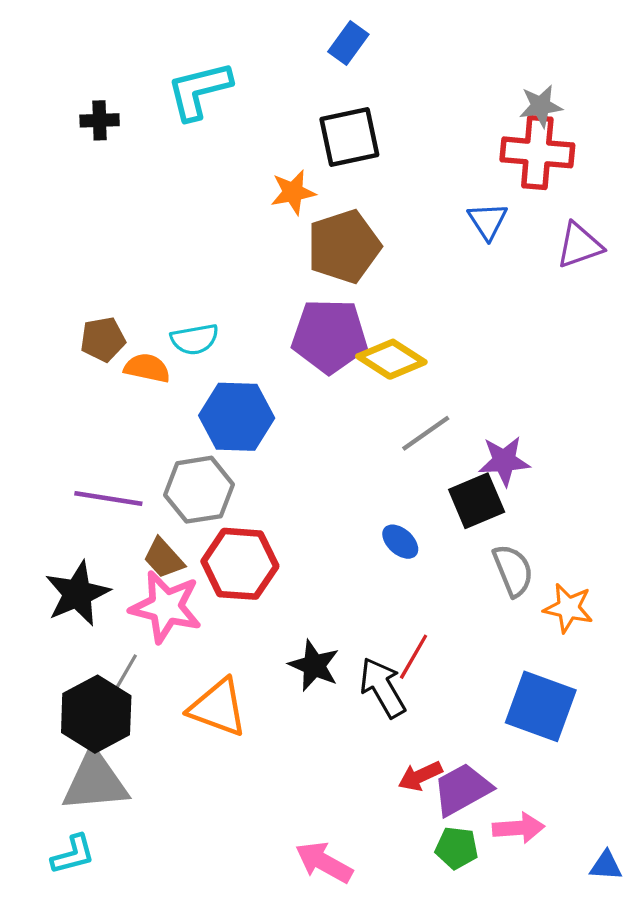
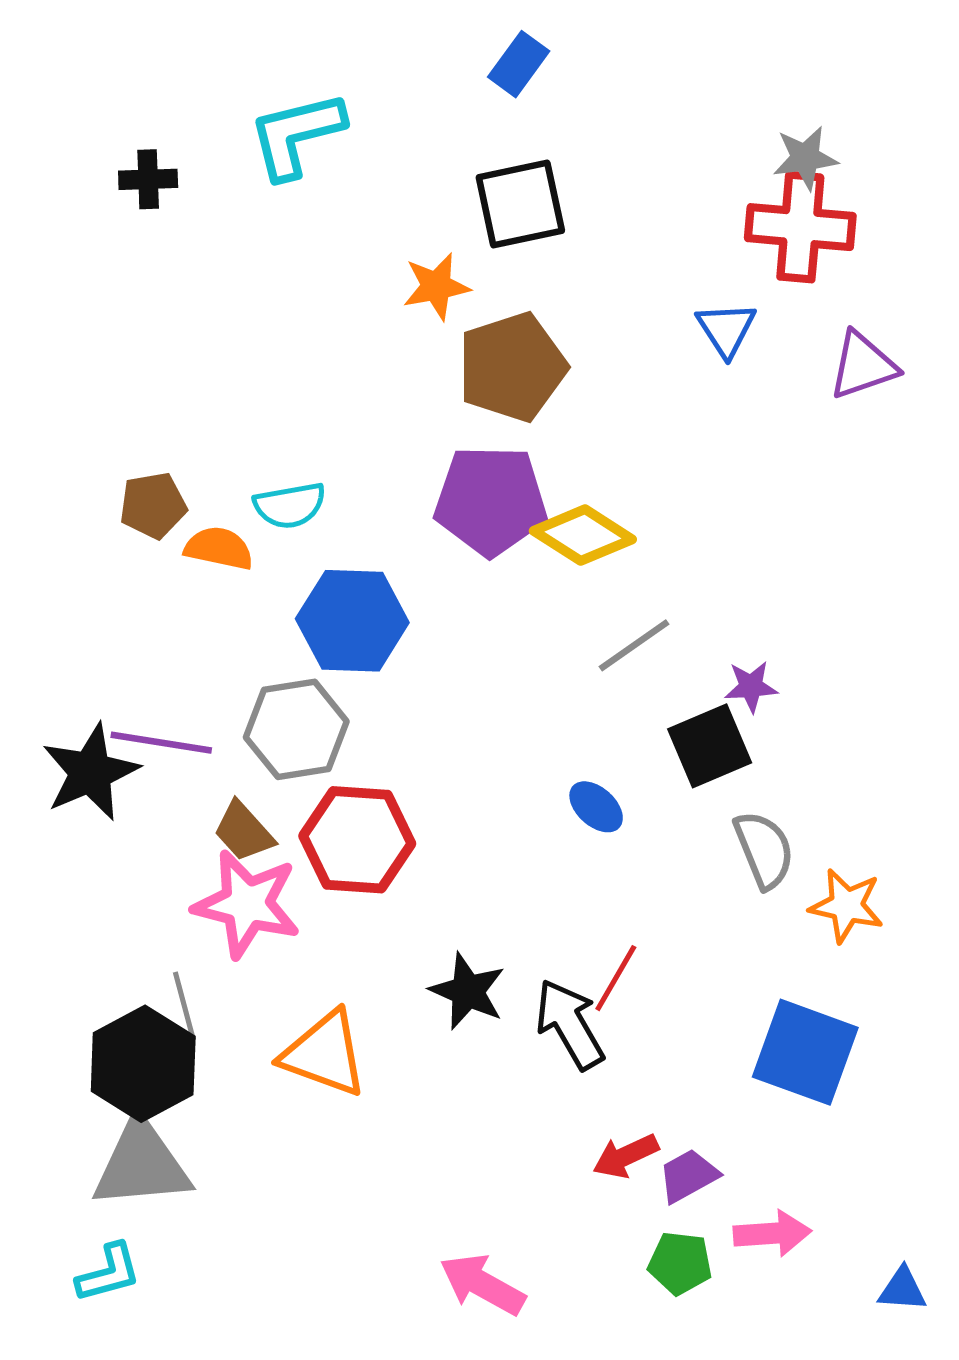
purple star: (504, 461) -> (751, 687), size x0.7
black star: (77, 594) -> (90, 772), moved
gray line: (124, 675) -> (184, 1006), turned -45
purple trapezoid: (462, 789) -> (688, 1176), size x0.7

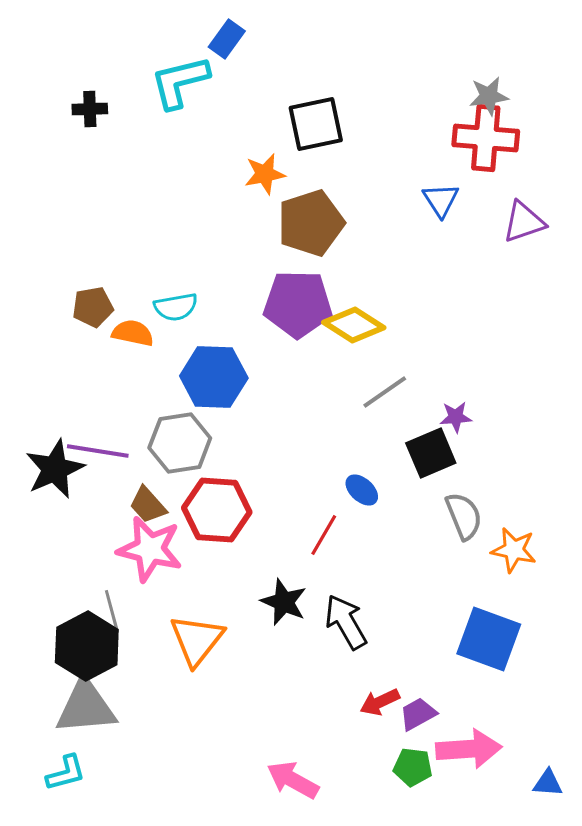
blue rectangle: (519, 64) -> (227, 39), moved
red line: (616, 978) -> (324, 535), moved
orange triangle: (324, 1054) -> (197, 640), turned 48
pink arrow: (772, 1233) -> (469, 749), size x1.4

